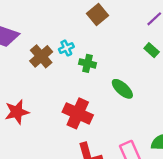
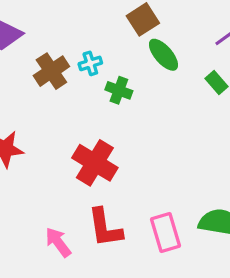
green ellipse: (122, 89) -> (163, 55), moved

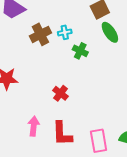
red cross: (95, 163) -> (61, 93), size x0.6
pink arrow: (58, 242) -> (34, 126), moved, turned 36

